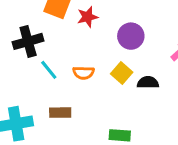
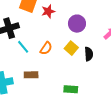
orange semicircle: (84, 73) -> (46, 48), turned -56
black semicircle: (148, 82) -> (89, 54), turned 88

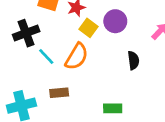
orange semicircle: (46, 48) -> (77, 56), size x1.5
yellow square: (71, 48) -> (89, 28), moved

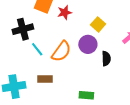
purple circle: (115, 21) -> (88, 44), moved
yellow square: (89, 28) -> (98, 24), moved

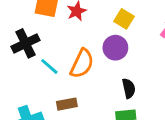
black semicircle: (106, 59) -> (129, 88), moved

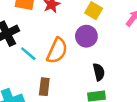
brown rectangle: (67, 104) -> (44, 87), turned -72

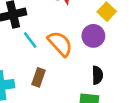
orange semicircle: (57, 51) -> (60, 44), turned -80

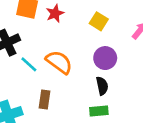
purple circle: (93, 36) -> (105, 58), moved

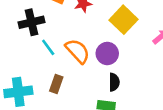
yellow square: (99, 21) -> (123, 20), size x1.5
purple circle: (105, 58) -> (107, 53), moved

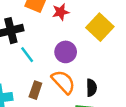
orange semicircle: (78, 51) -> (63, 82), moved
purple circle: (107, 53) -> (66, 52), moved

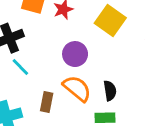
cyan line: (27, 55) -> (20, 67), moved

